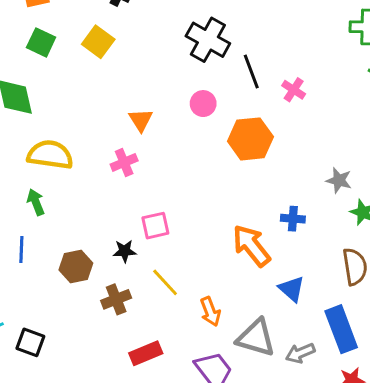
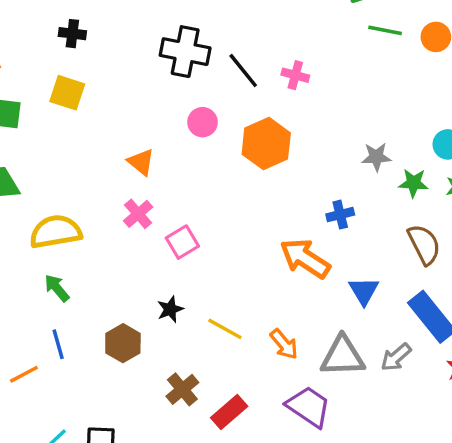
pink square: (155, 226) -> (182, 242), moved
blue triangle: (292, 289) -> (364, 291), turned 36
brown cross: (116, 299) -> (182, 389), moved

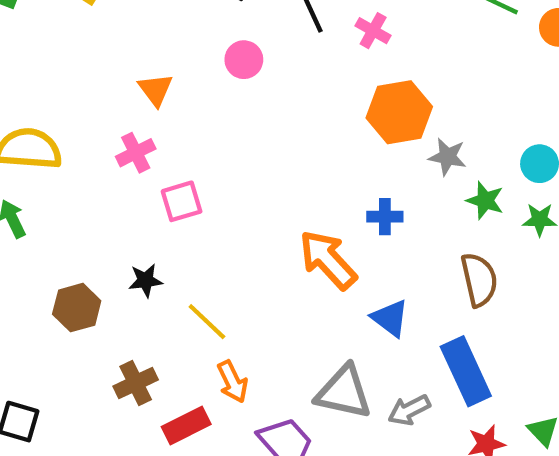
orange hexagon: (266, 144) -> (399, 112), moved
blue triangle: (364, 291) -> (390, 318), turned -36
orange arrow: (284, 344) -> (233, 382), moved

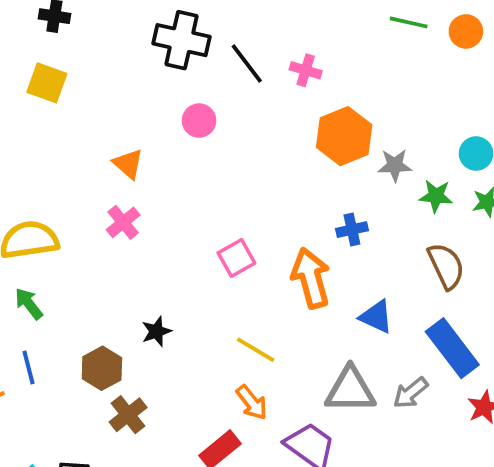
pink square: (182, 201) -> (236, 258), moved
orange arrow: (328, 260) -> (311, 278), turned 40
yellow line: (207, 322) -> (256, 350), moved
brown cross: (136, 383) -> (128, 415), moved

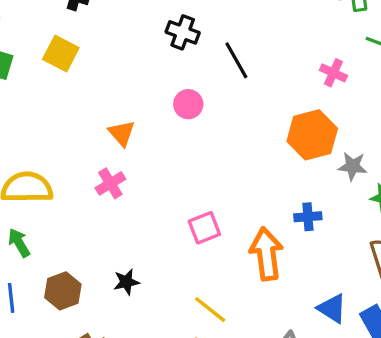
black cross: (181, 40) -> (183, 32), size x0.7
pink cross: (306, 70) -> (333, 73), moved
blue triangle: (376, 317) -> (332, 308), moved
brown hexagon: (102, 368) -> (63, 291), moved

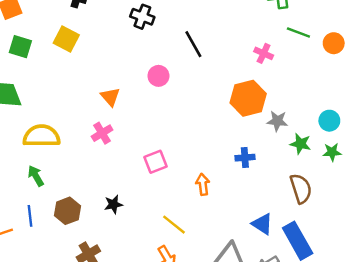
black cross: (183, 32) -> (142, 17), moved
pink square: (204, 228) -> (155, 162), moved
orange arrow: (266, 254) -> (203, 184), moved, size x0.6

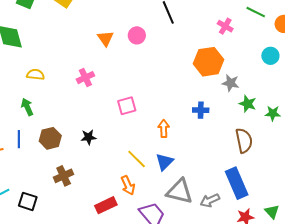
orange triangle: (110, 97) -> (105, 38), moved
cyan circle: (329, 121) -> (270, 56), moved
yellow semicircle: (42, 136) -> (35, 75), size x0.6
blue triangle: (262, 224) -> (164, 162), moved, turned 36

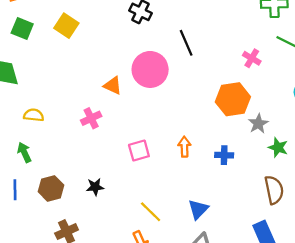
pink circle: (137, 35) -> (150, 69), size x1.8
orange triangle: (105, 38) -> (113, 86), moved, turned -30
gray star: (231, 83) -> (258, 124), turned 30
orange arrow: (164, 129) -> (184, 147), moved
blue triangle: (164, 162) -> (198, 209), moved

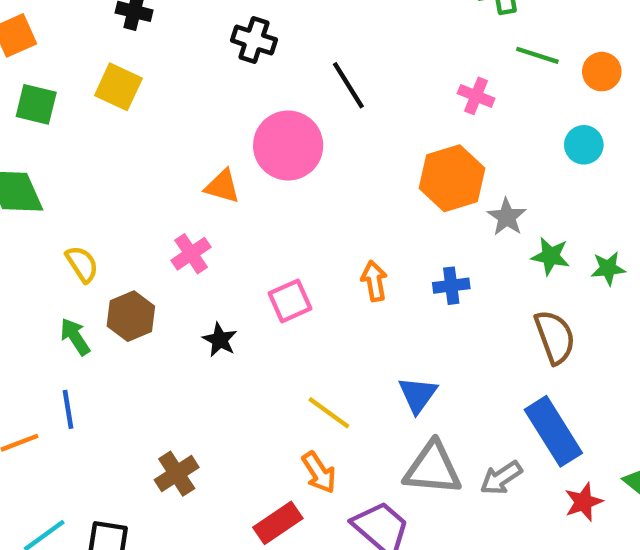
yellow semicircle: (34, 115) -> (82, 264), turned 60
black star: (95, 187) -> (220, 340), moved, turned -30
brown hexagon: (51, 188) -> (131, 316), moved

